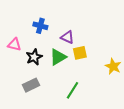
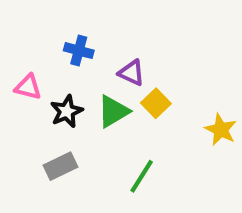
yellow square: (80, 53) -> (156, 103), turned -32

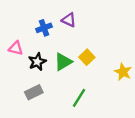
blue cross: (79, 51) -> (44, 28), turned -35
purple triangle: (131, 73) -> (69, 20), moved

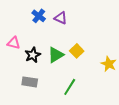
blue cross: (44, 28) -> (39, 16), moved, turned -32
gray rectangle: (34, 92) -> (30, 82), turned 35

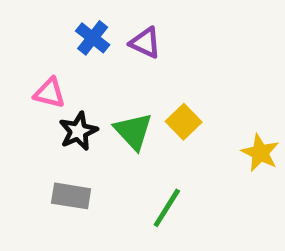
pink triangle: (14, 43) -> (50, 93), moved
green triangle: (56, 55) -> (133, 131), turned -42

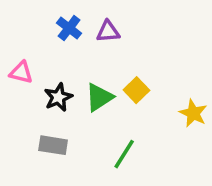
purple triangle: (145, 43) -> (108, 32), turned -30
pink triangle: (50, 93) -> (21, 72), moved
green triangle: (133, 131) -> (99, 97), turned 40

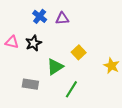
black star: (58, 97) -> (33, 43), moved
green triangle: (99, 97) -> (55, 67), moved

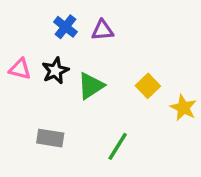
yellow square: (79, 52) -> (148, 86), moved
green triangle: (55, 67) -> (91, 86), moved

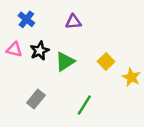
blue cross: (65, 27) -> (26, 19), moved
gray rectangle: (50, 138) -> (36, 99), turned -60

